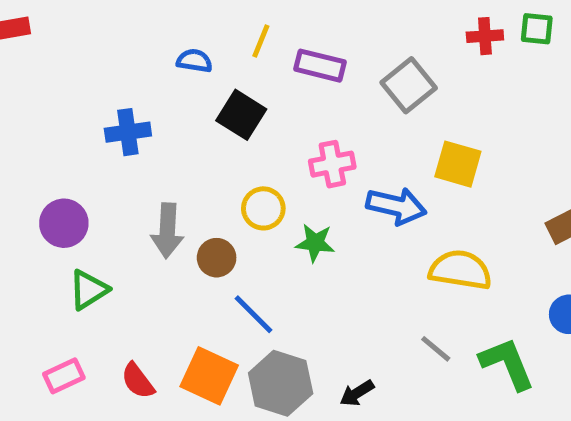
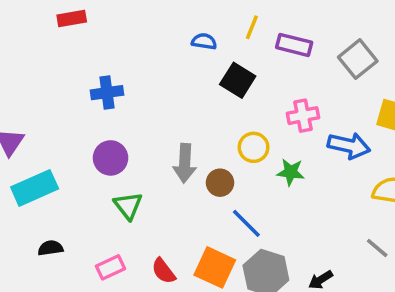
blue cross: (128, 132) -> (107, 93), moved
green triangle: (88, 290) -> (128, 206), turned -36

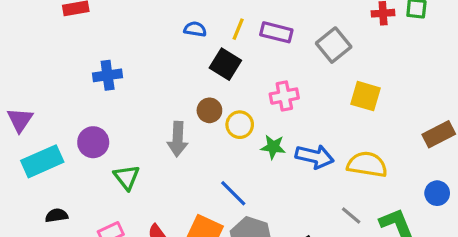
yellow line: (252, 27) -> (238, 29), moved
blue arrow: (349, 146) -> (315, 157), moved
purple circle: (111, 158) -> (93, 142), moved
brown circle: (220, 183) -> (209, 110), moved

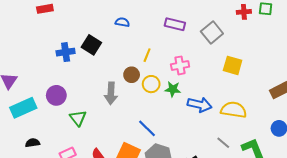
yellow line: (238, 29) -> (147, 55), moved
black square: (225, 64) -> (91, 45), moved
green star: (273, 147) -> (173, 89), moved

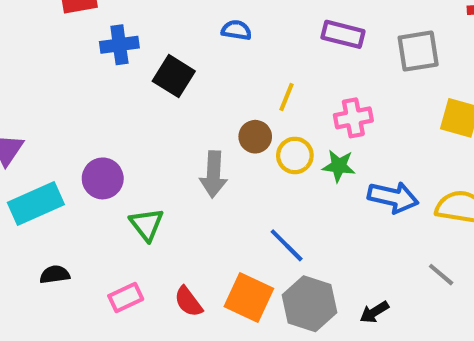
gray square: (212, 32) -> (418, 51), turned 30
blue cross: (66, 52) -> (119, 45), moved

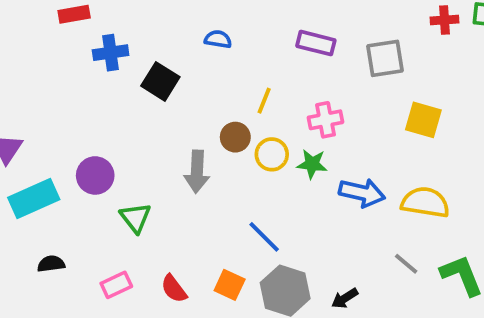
orange square: (249, 297) -> (230, 285), size x0.7

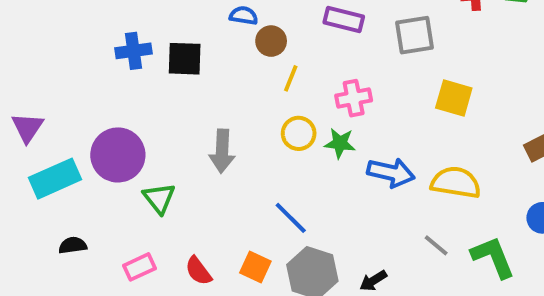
blue cross: (111, 53) -> (134, 51), moved
black square: (160, 81) -> (185, 59), turned -30
brown circle: (235, 137) -> (271, 41), moved
purple circle: (95, 175) -> (118, 155), size x1.4

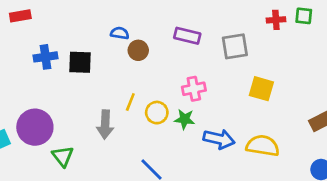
yellow line: (291, 78) -> (130, 102), moved

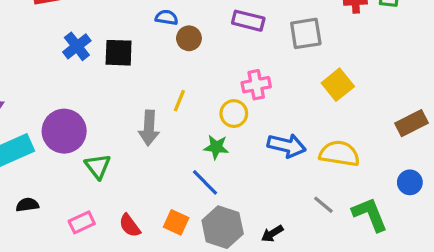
blue cross: (46, 57) -> (77, 46), turned -30
yellow square: (261, 89) -> (338, 85), turned 35
yellow circle: (157, 113) -> (234, 114), moved
green star: (185, 119) -> (216, 147), moved

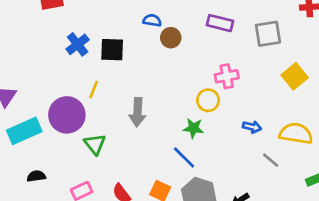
yellow line: (179, 101) -> (94, 90), moved
blue arrow: (287, 146) -> (252, 127), size x0.6
gray line: (323, 205) -> (271, 160), moved

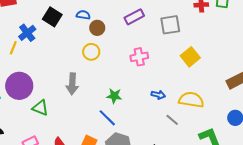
purple rectangle: (220, 23) -> (134, 17), turned -42
black square: (112, 50) -> (52, 17), moved, turned 30
yellow line: (94, 90) -> (13, 48), moved
yellow circle: (208, 100) -> (91, 52), moved
green triangle: (95, 144) -> (40, 108), turned -30

